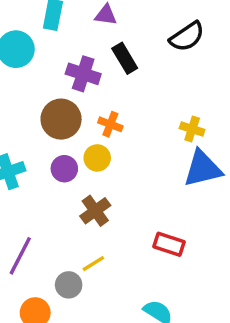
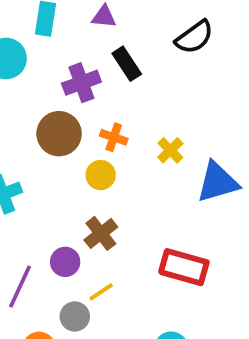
purple cross: (83, 74) -> (81, 83), turned -36
yellow cross: (192, 129) -> (170, 150), moved, turned 30
purple circle: (64, 169) -> (65, 262), moved
red rectangle: (169, 244) -> (184, 267), size x1.4

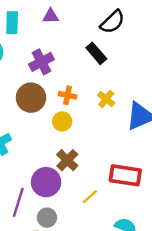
black rectangle: (127, 64) -> (96, 53), moved
purple circle: (65, 262) -> (46, 182), size x1.5
yellow line: (101, 292) -> (90, 197), moved
gray circle: (75, 316) -> (47, 218), moved

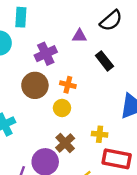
purple triangle: (51, 16) -> (79, 36), moved
black rectangle: (96, 53) -> (104, 61), moved
yellow cross: (106, 99) -> (100, 134), moved, turned -35

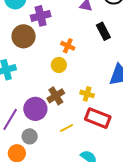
purple cross: (46, 54) -> (41, 16), moved
brown circle: (35, 85) -> (24, 36), moved

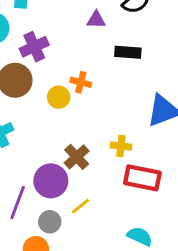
black rectangle: (103, 31) -> (128, 52), turned -48
yellow circle: (59, 65) -> (59, 97), moved
yellow line: (67, 128) -> (81, 206), moved

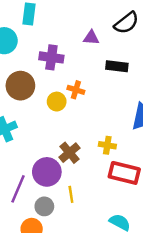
purple cross: (34, 47) -> (51, 57), moved, turned 30
yellow line: (81, 206) -> (71, 194), turned -63

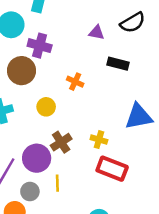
purple cross: (51, 57) -> (40, 46), moved
yellow circle: (57, 102) -> (46, 107), moved

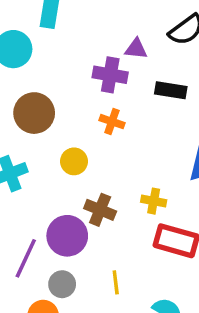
purple cross: (40, 46) -> (110, 75), moved
brown cross: (61, 142) -> (100, 210), turned -30
yellow line: (57, 183) -> (116, 282), moved

